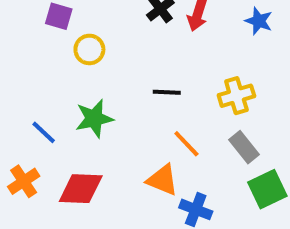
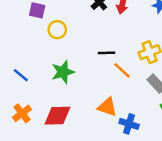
blue line: (44, 132) -> (21, 75), moved
orange line: (186, 144) -> (122, 70), moved

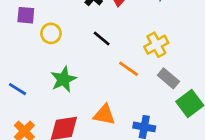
black line: (107, 53) -> (102, 38), moved, turned 49
orange triangle: (107, 107) -> (104, 115), moved

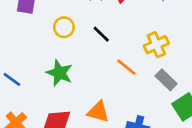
yellow circle: (51, 33) -> (64, 27), moved
green star: (63, 79) -> (59, 73), turned -30

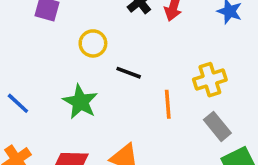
black line: (101, 34) -> (129, 73), moved, turned -30
orange line: (126, 67) -> (168, 104), turned 40

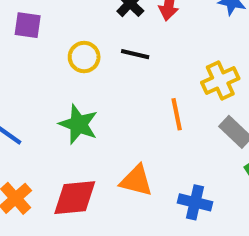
black line: (129, 73) -> (135, 54), moved

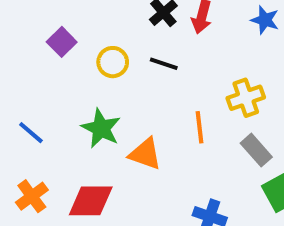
purple square: (28, 25) -> (62, 42), moved, turned 32
orange triangle: (136, 181) -> (145, 154), moved

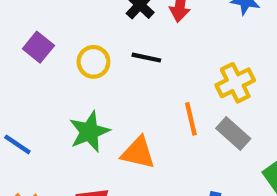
green star: (101, 128) -> (89, 132), turned 30
gray rectangle: (256, 150) -> (233, 134), moved

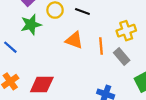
green star: (89, 132) -> (31, 25), moved
orange triangle: (138, 153) -> (74, 40), moved

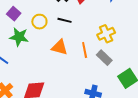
green star: (31, 25) -> (19, 37), turned 30

